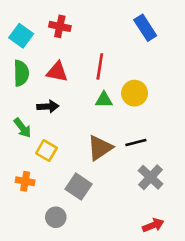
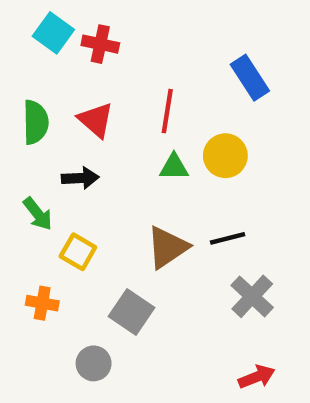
blue rectangle: (145, 28) -> (250, 78), moved
cyan square: (21, 36) -> (53, 33), moved
red triangle: (57, 72) -> (96, 120), turned 30

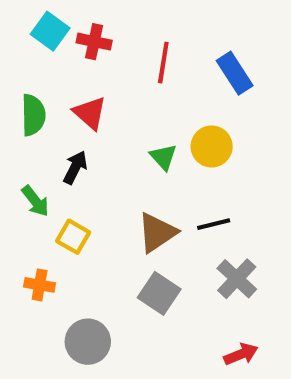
red line: (167, 111) -> (163, 63), moved
green triangle: (174, 167) -> (163, 157), turned 48
black arrow: (80, 178) -> (75, 167), turned -60
gray square: (132, 312) -> (159, 293), moved
gray circle: (94, 363) -> (88, 342), size x1.4

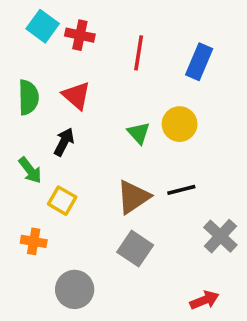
blue rectangle: (235, 73) -> (199, 62), turned 56
gray cross: (237, 279) -> (220, 236), moved

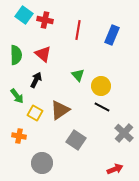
yellow circle: (180, 124) -> (101, 86), moved
black line: (181, 190) -> (102, 107), turned 42
brown triangle: (133, 197) -> (60, 110), moved

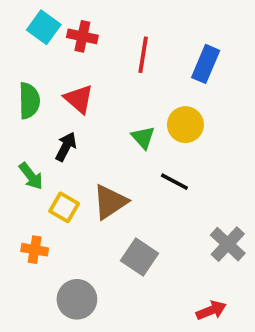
yellow circle: (101, 86) -> (185, 125), moved
black line: (102, 107) -> (174, 182), moved

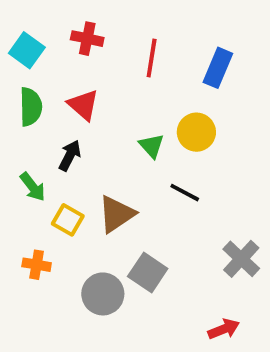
cyan square: (44, 27) -> (27, 50), moved
gray circle: (77, 299) -> (103, 294), moved

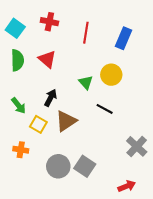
black arrow: (70, 156) -> (51, 98), moved
gray square: (148, 273) -> (85, 166), moved

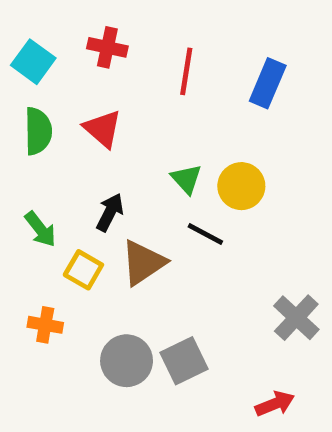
yellow circle: (111, 75) -> (241, 186), moved
black line: (105, 109) -> (205, 234), moved
gray square: (85, 166) -> (184, 361), turned 30

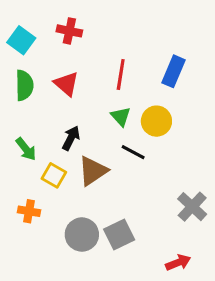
red line: (186, 71) -> (121, 74), moved
blue rectangle: (268, 83) -> (174, 71), moved

